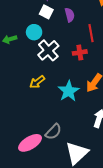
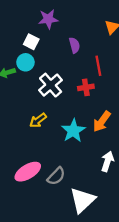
white square: (46, 12) -> (31, 42), moved
cyan circle: (34, 32) -> (25, 62), moved
pink ellipse: (30, 143) -> (28, 172), moved

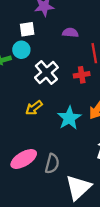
white square: (31, 42) -> (27, 29), turned -35
purple semicircle: (74, 45) -> (70, 33), turned -70
gray semicircle: (56, 176) -> (52, 164), turned -30

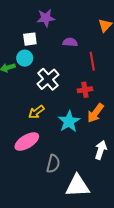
red cross: (82, 75) -> (85, 90), moved
pink ellipse: (24, 159) -> (27, 142), moved
white triangle: (78, 187) -> (77, 186), turned 40

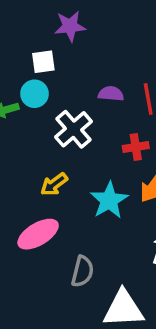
purple semicircle: (70, 42) -> (111, 94), moved

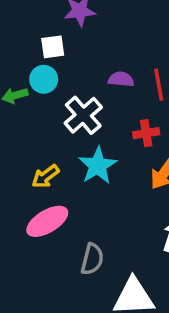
yellow arrow: (54, 184) -> (45, 176), moved
cyan star: (109, 200) -> (98, 166), moved

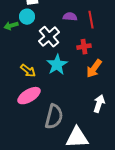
yellow arrow: (45, 176) -> (28, 71), turned -105
gray semicircle: (92, 259) -> (54, 117), size x1.4

